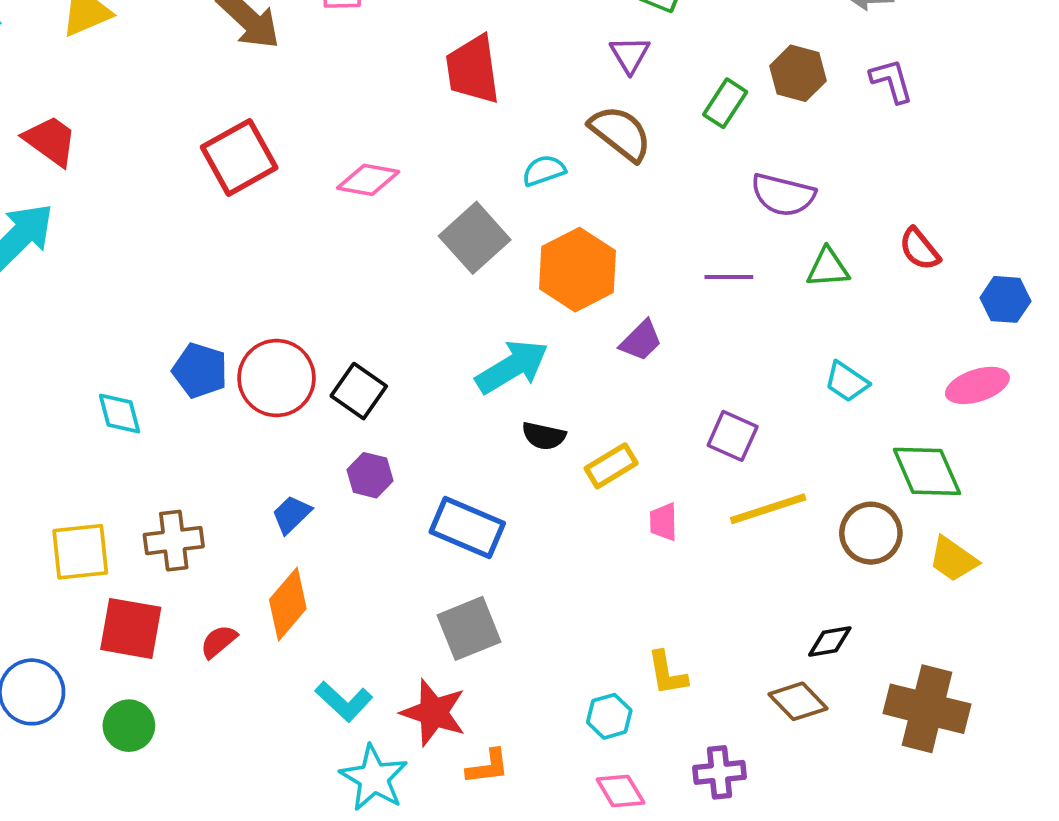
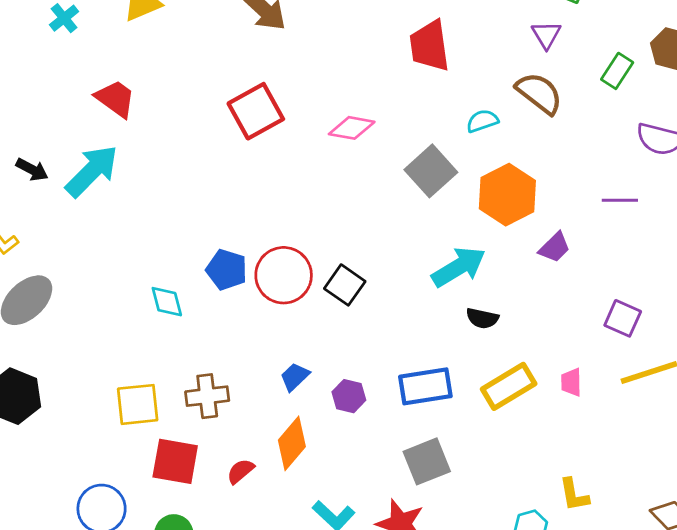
yellow rectangle: (611, 466) -> (509, 386), moved, size x1.4
purple hexagon: (370, 475) -> (349, 396), moved
blue rectangle: (467, 527) -> (425, 386), turned -32

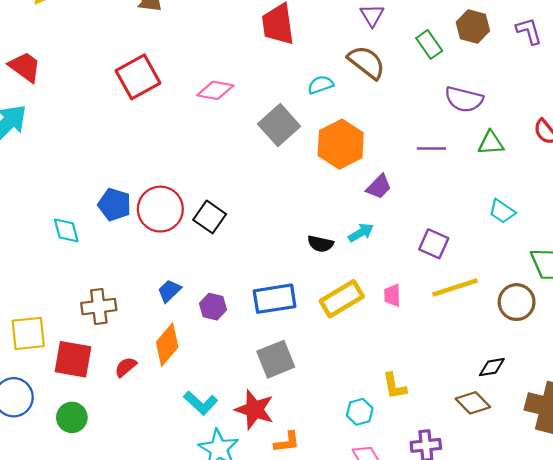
green rectangle: (617, 71) -> (429, 44), turned -68
cyan arrow: (459, 267) -> (361, 233), moved, size x0.6
yellow square: (138, 404) -> (28, 333), moved

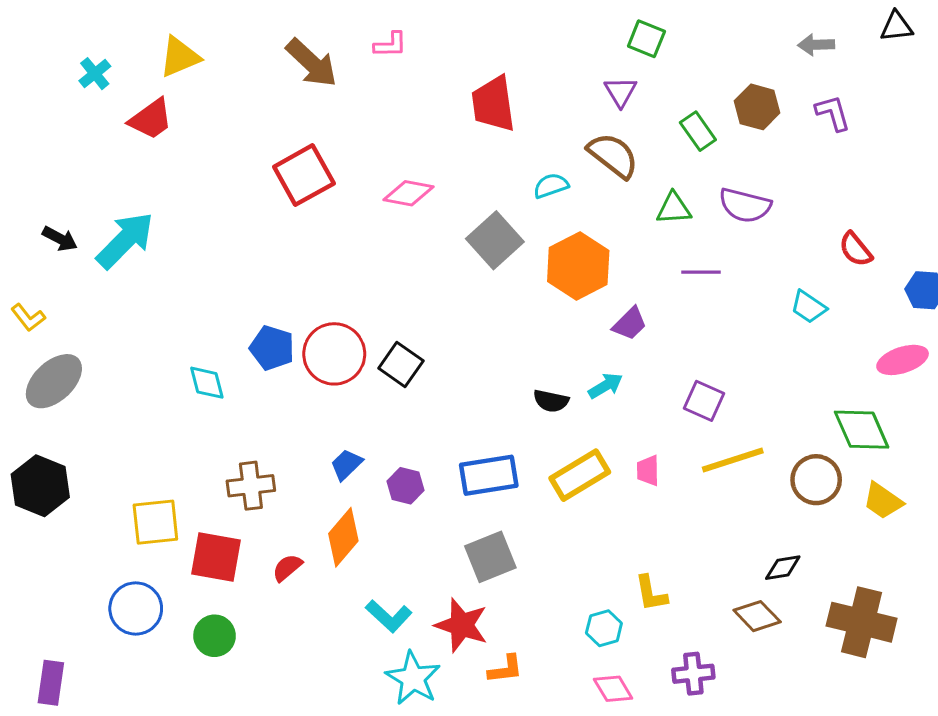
red trapezoid: (25, 67) -> (151, 119), moved, turned 108
green triangle: (491, 143) -> (674, 208), moved
cyan trapezoid: (502, 211) -> (809, 307), moved

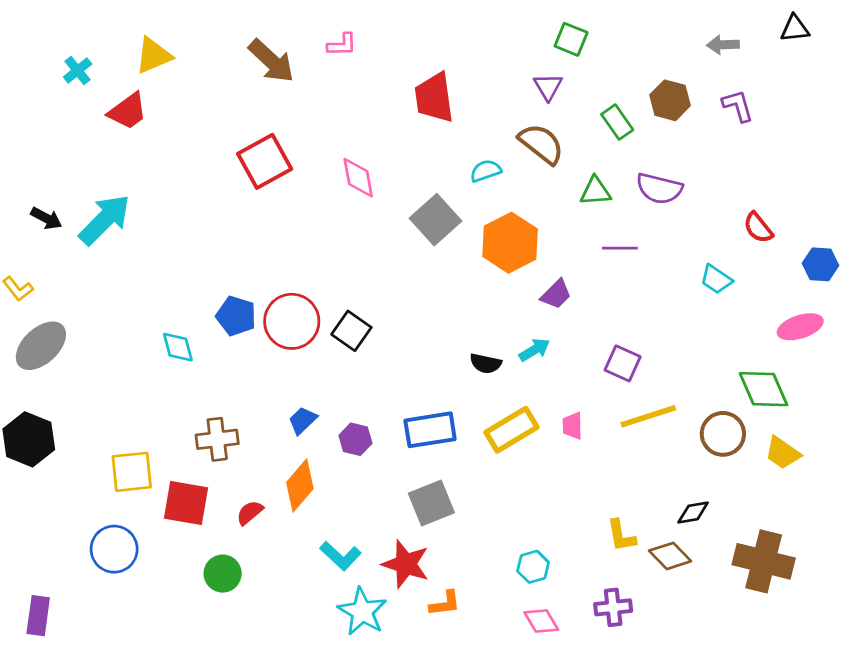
pink diamond: (408, 193) -> (358, 178), turned 69
yellow L-shape: (651, 593) -> (621, 536), moved
green circle: (215, 636) -> (223, 574), moved

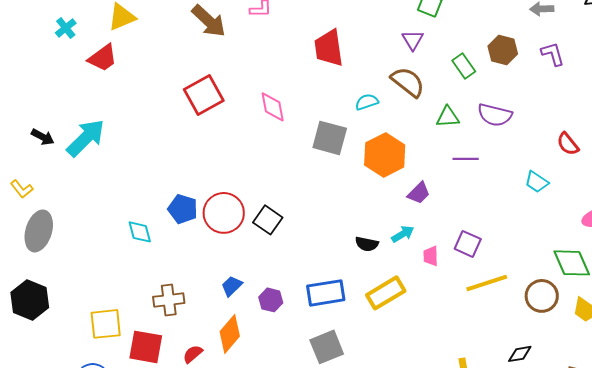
gray square: (435, 220) -> (330, 138), turned -33
gray ellipse: (41, 346) -> (39, 231), turned -30
pink trapezoid: (572, 426) -> (431, 256), moved

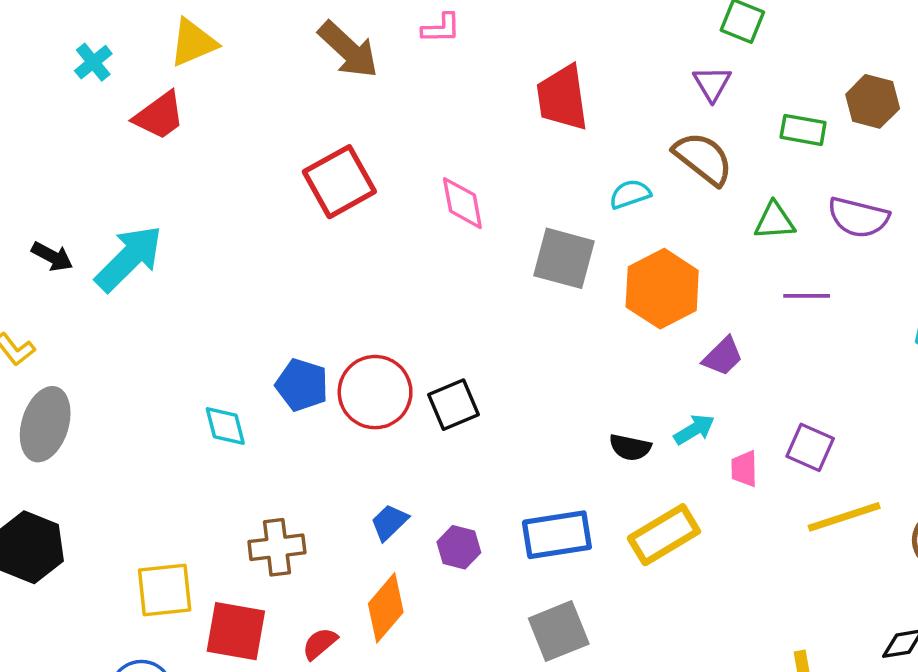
green rectangle: (464, 66) -> (803, 130), turned -45
black square: (268, 220) -> (454, 405), turned 32

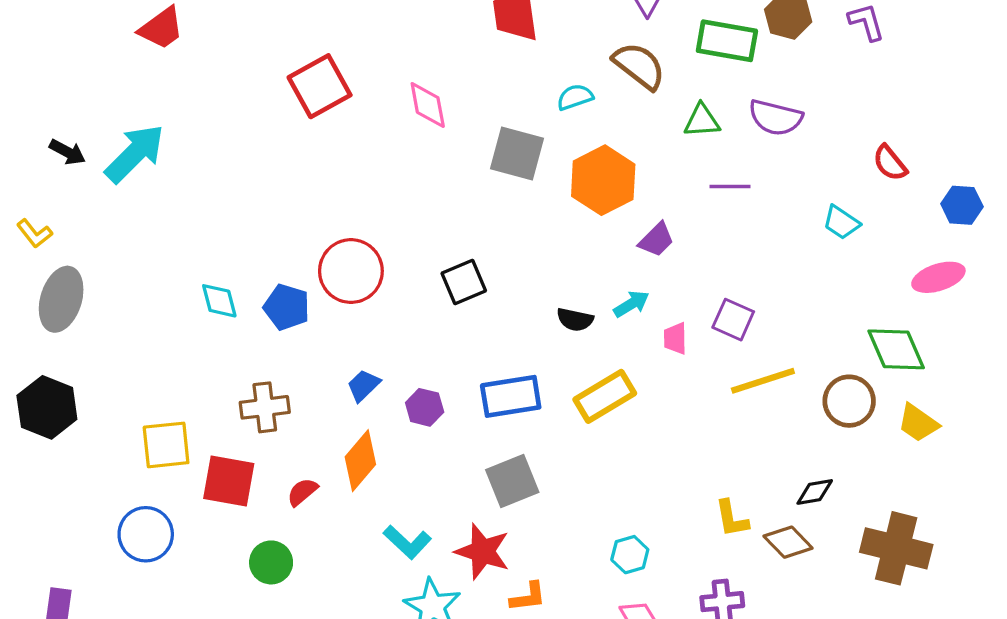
green rectangle: (803, 130) -> (727, 41), size x1.5
blue pentagon: (302, 385) -> (287, 307), moved
black square: (454, 405) -> (464, 282), moved

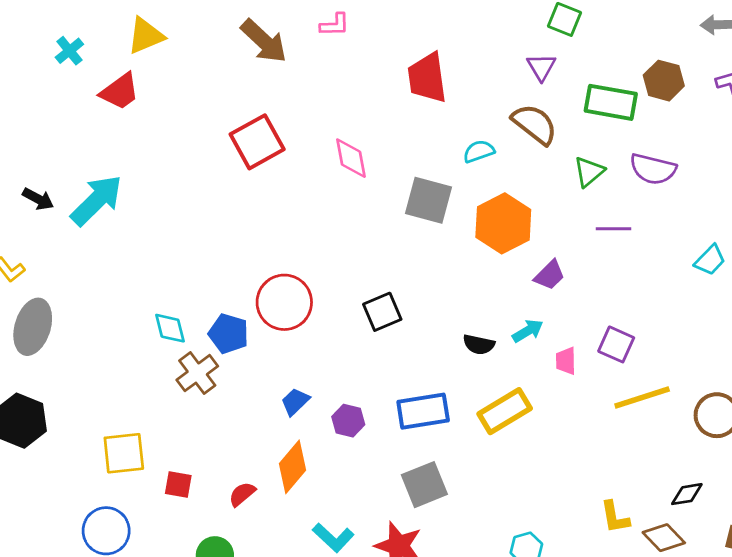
green triangle: (702, 121) -> (589, 172), turned -36
cyan trapezoid: (841, 222) -> (710, 260), turned -80
brown cross: (265, 407) -> (197, 373), moved, turned -30
red square: (229, 481) -> (178, 485), size x0.6

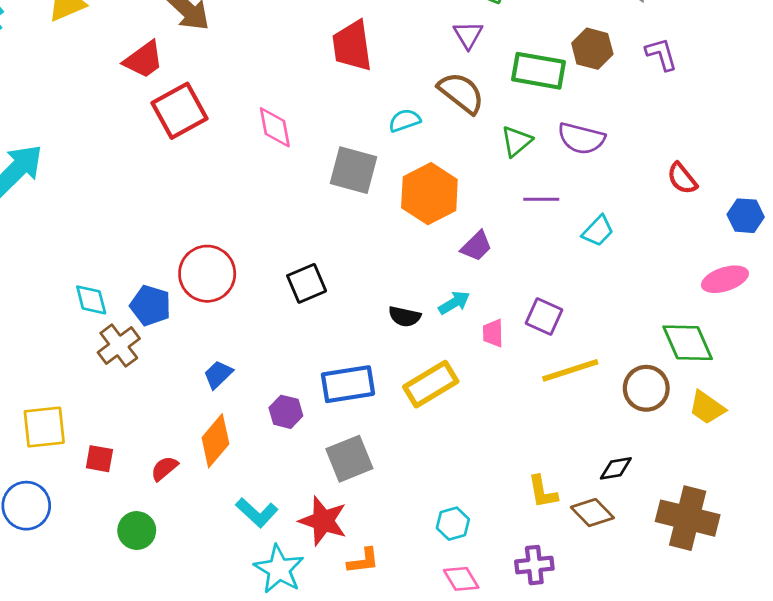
red trapezoid: (120, 91) -> (144, 60), moved
cyan trapezoid: (710, 260) -> (598, 231), moved
purple hexagon: (348, 421) -> (286, 412), moved

